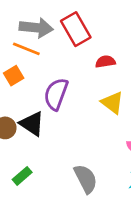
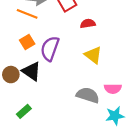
orange square: (14, 76) -> (27, 42), moved
gray semicircle: (86, 179) -> (88, 95), moved, turned -45

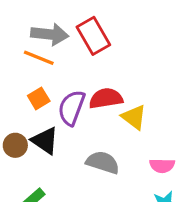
red semicircle: (88, 24) -> (106, 98), moved, size x1.5
gray semicircle: (88, 95) -> (103, 162), moved

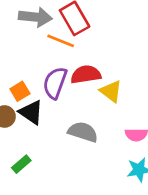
orange line: (39, 58) -> (61, 41), moved
orange square: (39, 98) -> (20, 91), moved

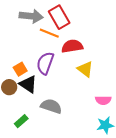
red semicircle: (86, 74) -> (72, 46), moved
gray semicircle: (83, 132) -> (51, 106), moved

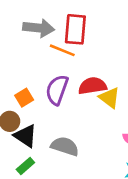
red rectangle: (59, 17) -> (75, 29), turned 35
red semicircle: (72, 46) -> (92, 86), moved
black triangle: (28, 84) -> (25, 136), moved

